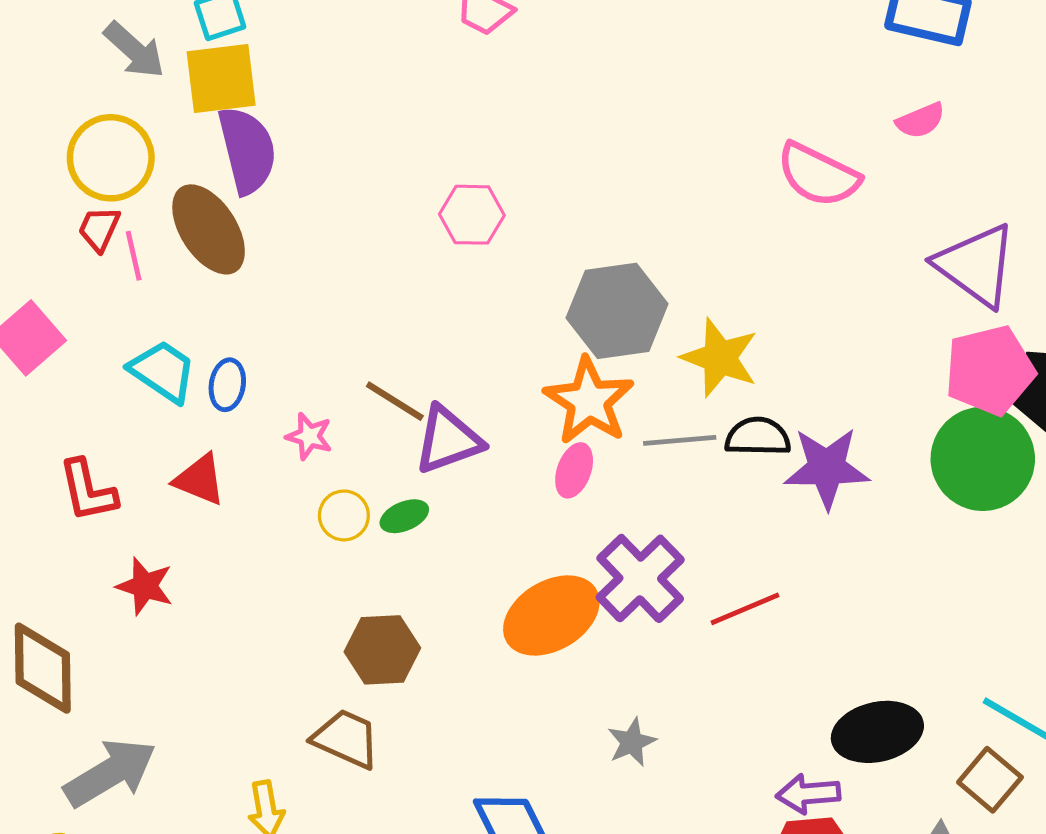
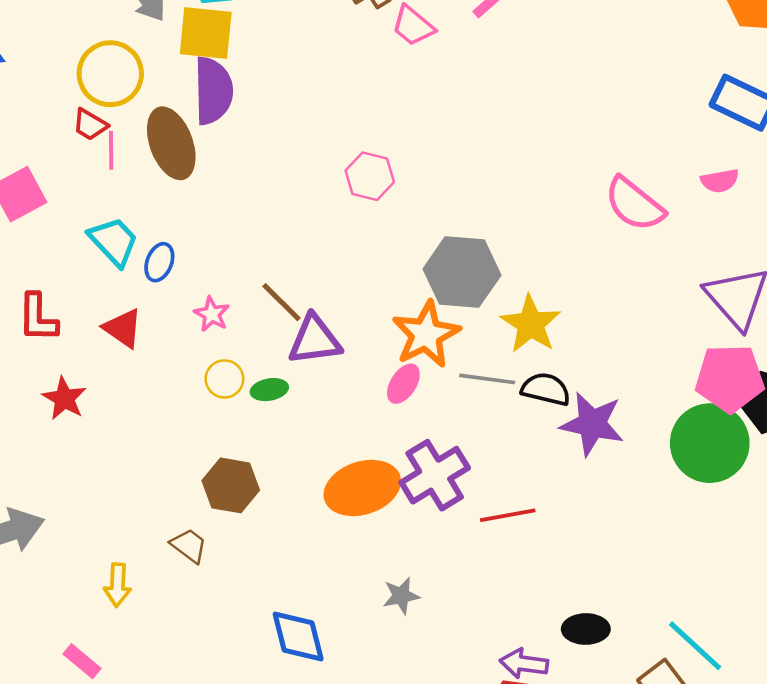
red trapezoid: (99, 229) -> (90, 125), turned -96
black ellipse: (877, 732) -> (586, 629), size x0.7
brown trapezoid: (346, 739) -> (189, 546), size x0.7

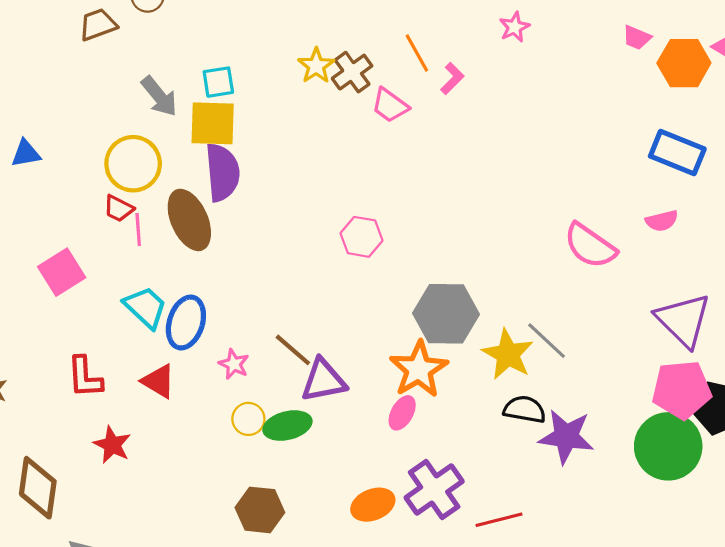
blue ellipse: (159, 262) -> (186, 323), size x1.6
gray line: (487, 379) -> (547, 341), moved, turned 39
green ellipse: (269, 390) -> (287, 426), size x1.5
orange ellipse: (362, 488) -> (373, 505), size x0.7

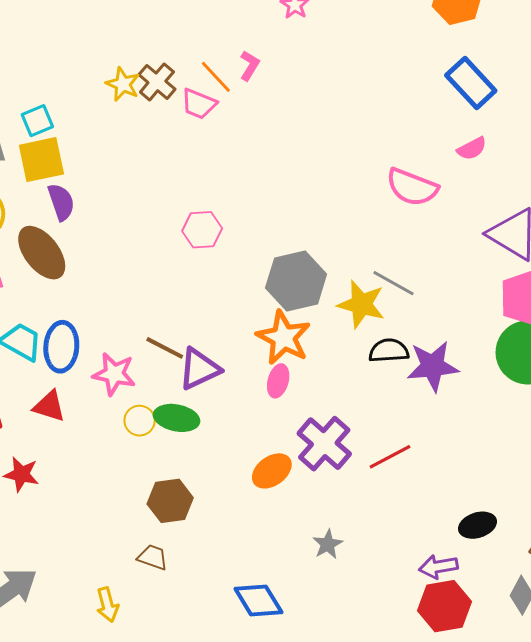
orange line: (417, 53) -> (216, 77), moved
blue rectangle: (677, 152) -> (471, 83), turned 39
purple semicircle: (222, 172) -> (61, 202), size x0.7
pink star: (234, 364) -> (114, 374), size x1.5
green ellipse: (287, 426) -> (177, 418), turned 39

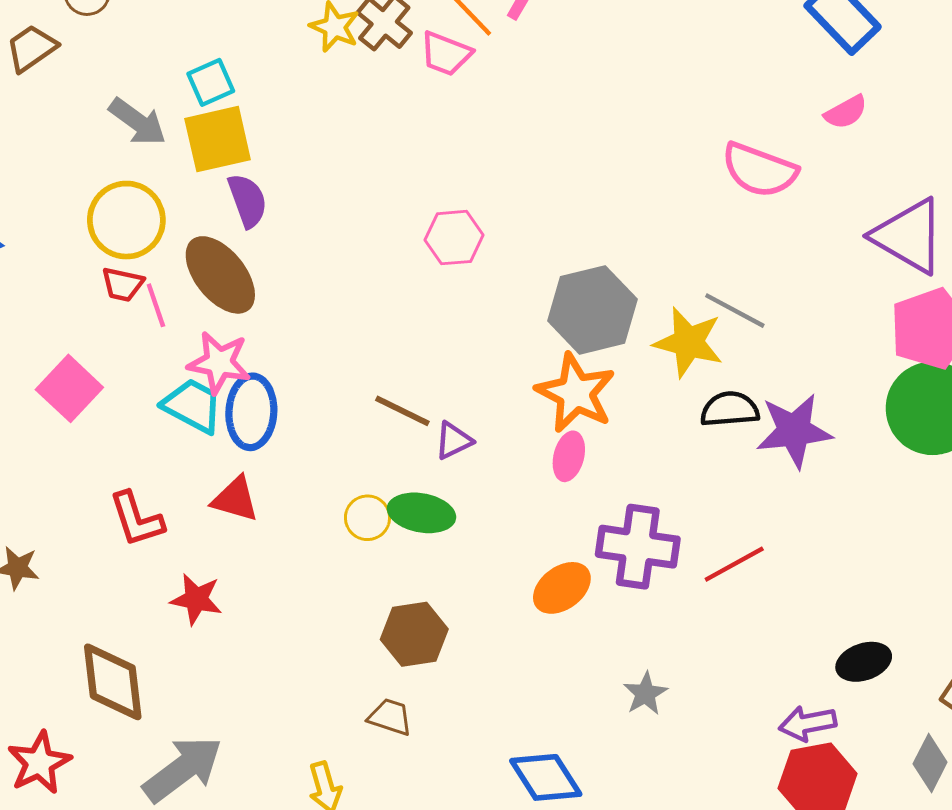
purple triangle: (199, 369) -> (453, 441), size x0.6
pink star: (114, 374) -> (219, 363), moved
purple cross: (324, 444) -> (638, 547), turned -32

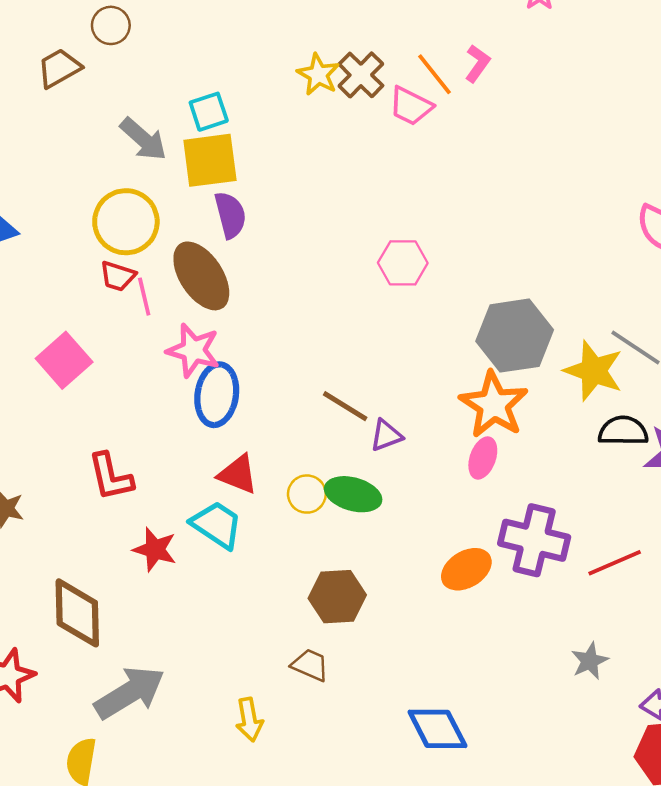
cyan trapezoid: (193, 406) -> (217, 525), moved
red triangle: (235, 499) -> (238, 474), moved
gray star: (645, 694) -> (590, 661), moved

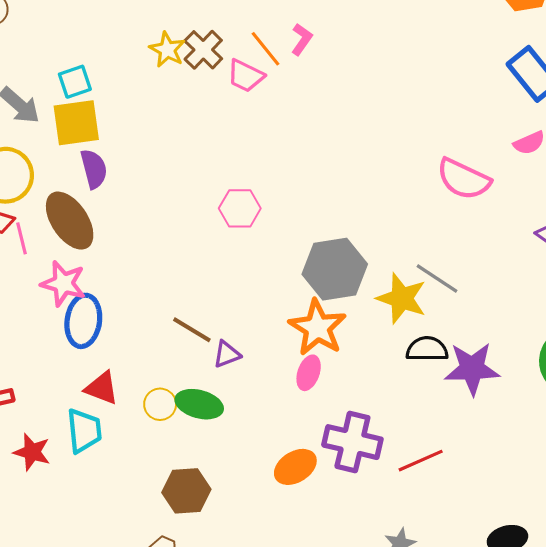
cyan trapezoid: (217, 525) -> (84, 431), turned 51

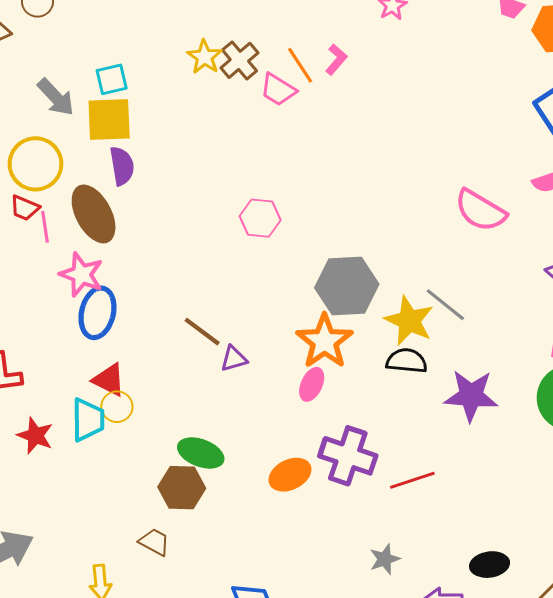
black semicircle: (427, 349) -> (407, 361), moved
yellow circle: (160, 404) -> (117, 407), moved
green ellipse: (199, 404) -> (201, 453), moved

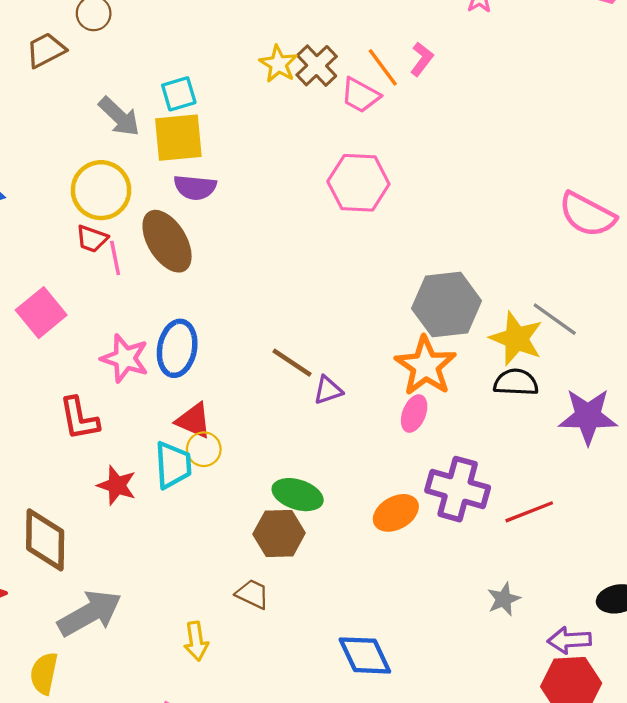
purple semicircle: (122, 166) -> (195, 187), turned 108
pink hexagon: (260, 218) -> (358, 183), moved, size x1.4
pink star: (81, 275) -> (125, 358), moved

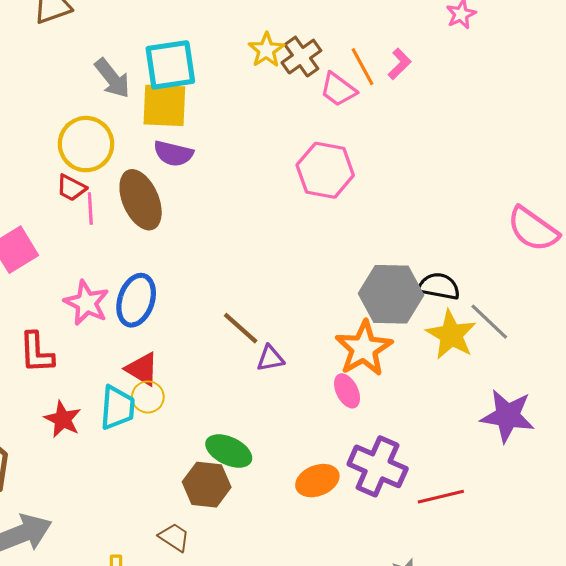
cyan square: (179, 94) -> (170, 65), size x1.6
black semicircle: (516, 382) -> (439, 286), moved
pink ellipse: (414, 414) -> (347, 391), turned -56

